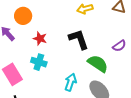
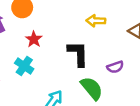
purple semicircle: (119, 46) -> (115, 67), moved

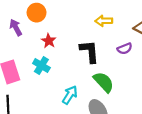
purple semicircle: (115, 67) -> (125, 49), moved

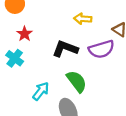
purple semicircle: (125, 49) -> (101, 49), size x1.6
black L-shape: (89, 51) -> (65, 49), turned -70

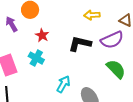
green semicircle: (77, 81) -> (116, 69), moved

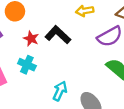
black L-shape: (80, 44) -> (58, 35), moved, turned 35

